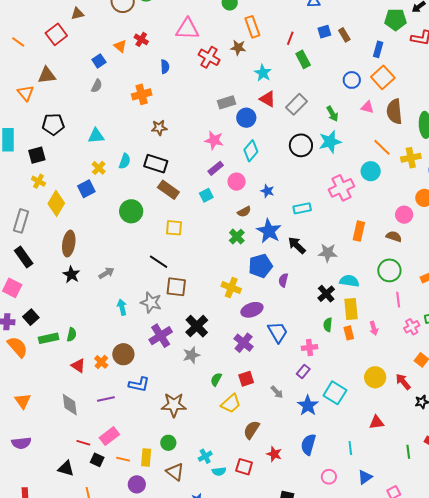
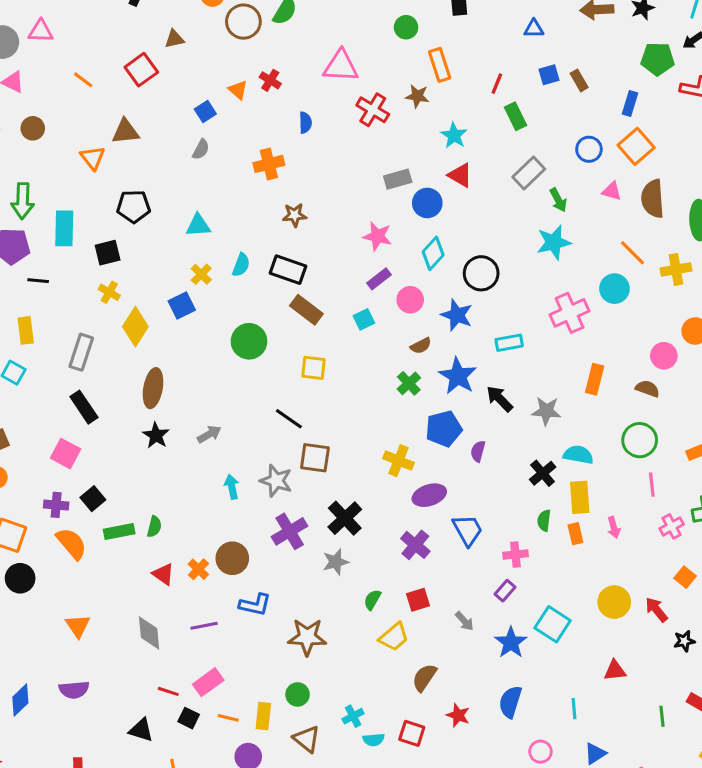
gray rectangle: (296, 104) -> (529, 173), moved
black circle: (301, 145) -> (481, 273), moved
blue star: (267, 191) -> (457, 315), size x1.5

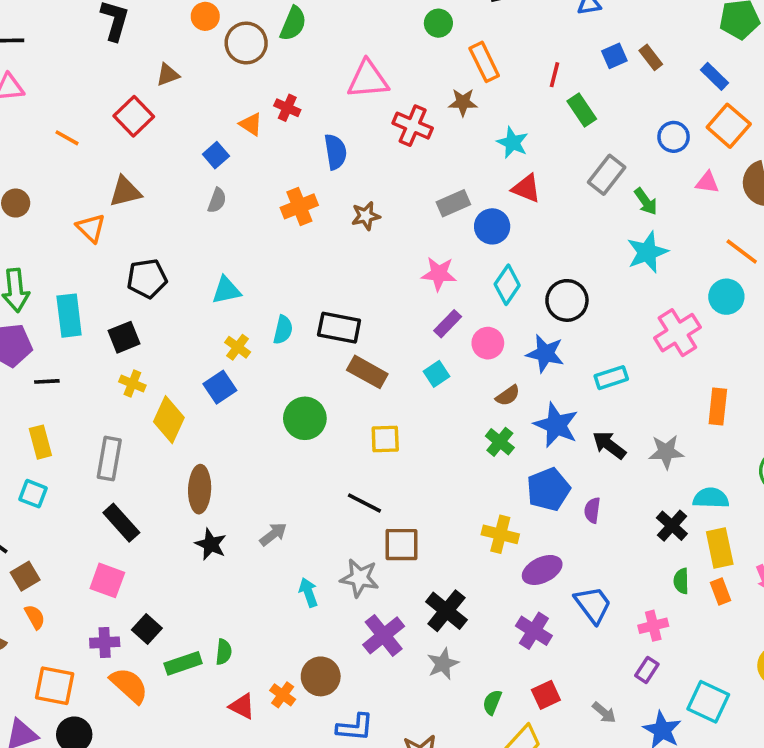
blue rectangle: (630, 104) -> (715, 76), turned -55
blue semicircle: (305, 123) -> (335, 152), size x1.4
brown star: (294, 215) -> (366, 216), moved

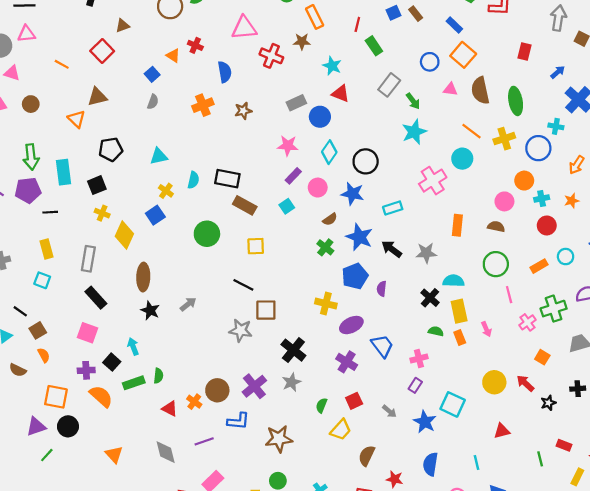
green semicircle: (681, 581) -> (436, 331), turned 104
cyan arrow: (308, 592) -> (133, 347), moved
purple cross: (384, 635) -> (254, 386), moved

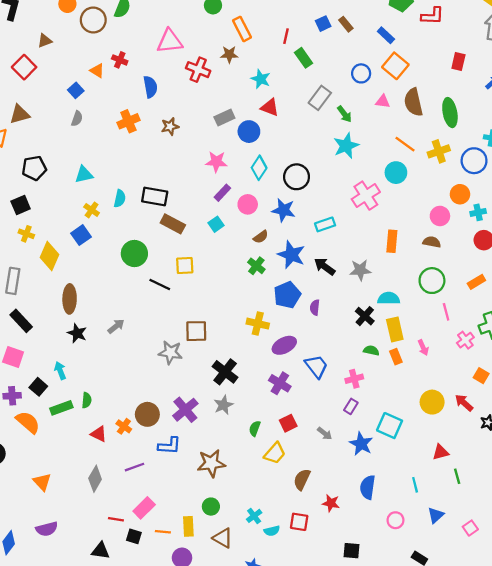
black line: (243, 285) -> (160, 284), moved
gray diamond: (166, 452) -> (95, 479), turned 45
green line: (540, 459) -> (457, 476), moved

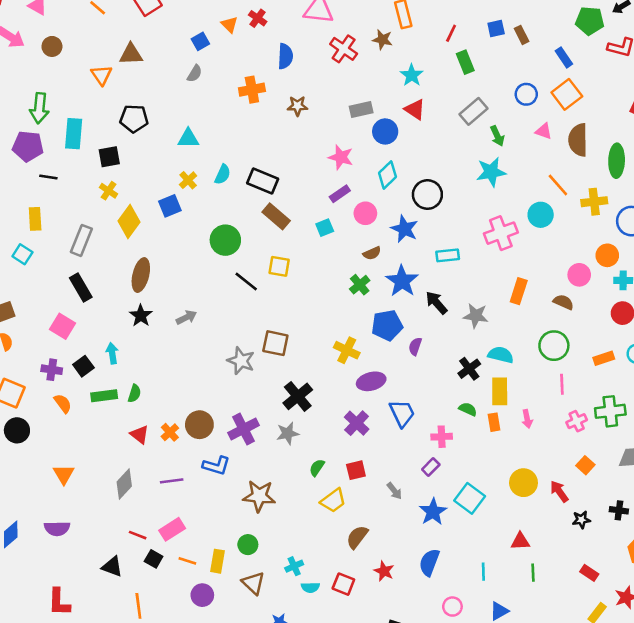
orange semicircle: (28, 422) -> (63, 403), size x0.7

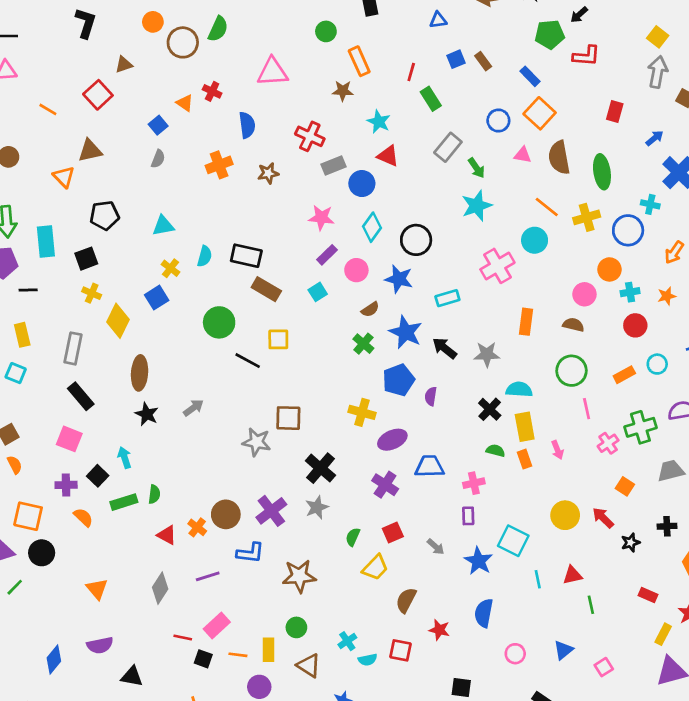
red cross: (344, 49) -> (310, 136), moved
blue trapezoid: (402, 413) -> (429, 466), turned -56
purple rectangle: (431, 467) -> (468, 516), turned -36
black triangle: (112, 567) -> (132, 676), moved
cyan line: (483, 572) -> (538, 579), moved

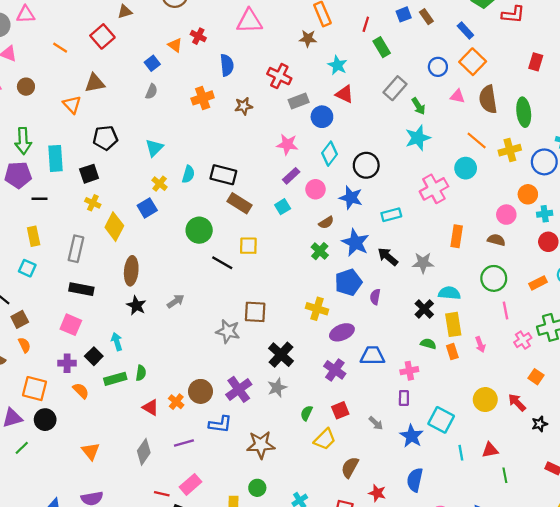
cyan triangle: (163, 226) -> (154, 148), turned -36
black rectangle: (81, 396) -> (81, 289), turned -40

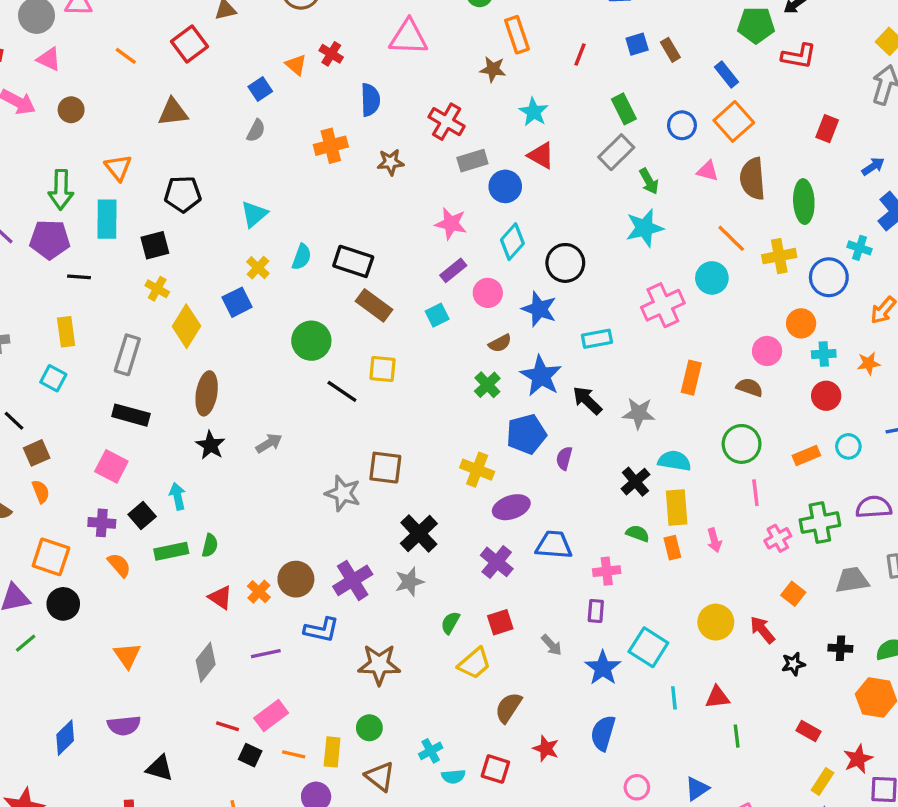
green rectangle: (382, 47) -> (624, 109), moved
orange triangle: (72, 105) -> (118, 168), moved

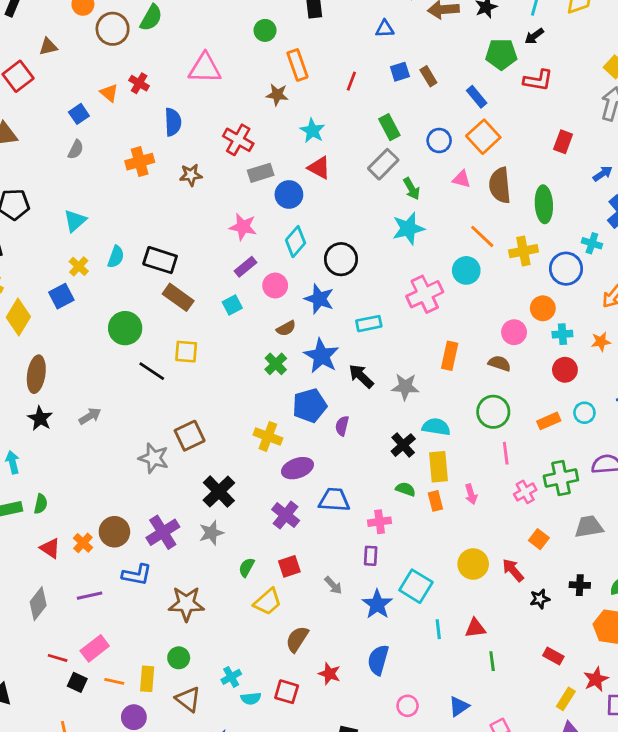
brown square: (385, 468) -> (190, 436), turned -32

